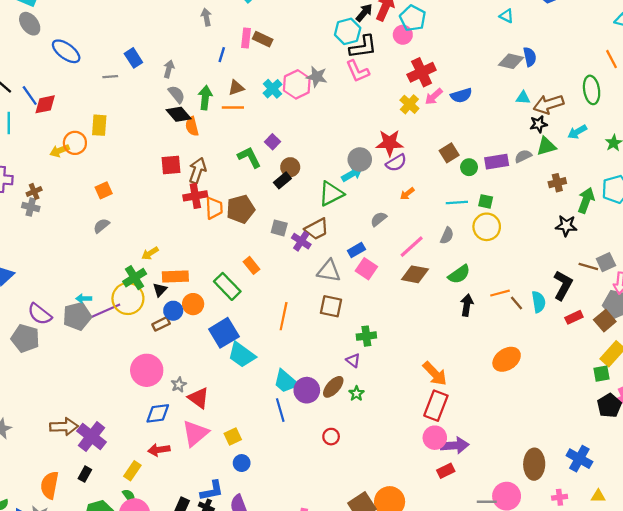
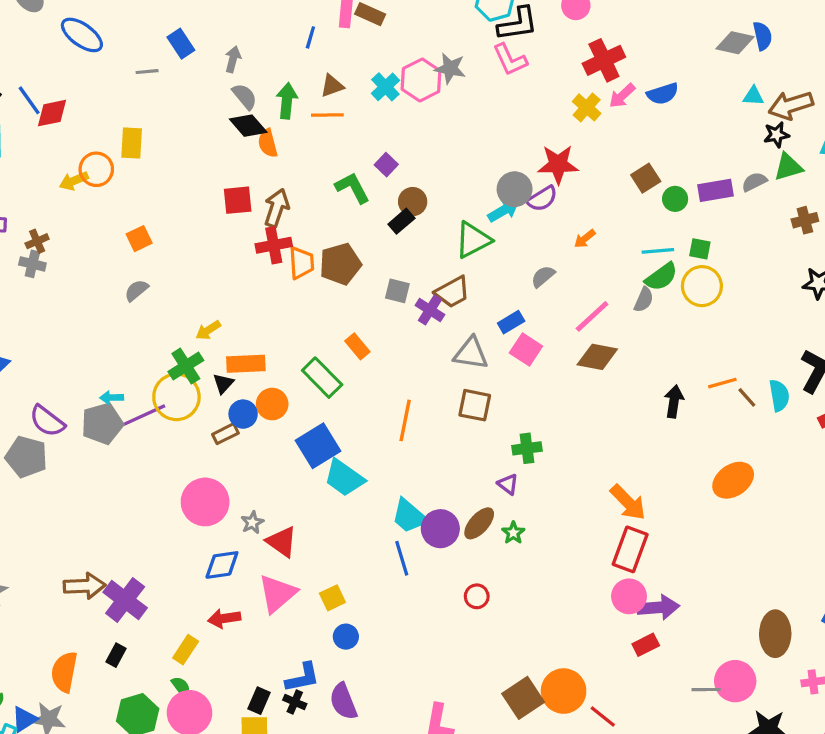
purple semicircle: (396, 163) -> (542, 199), moved
green semicircle: (459, 274) -> (661, 277), moved

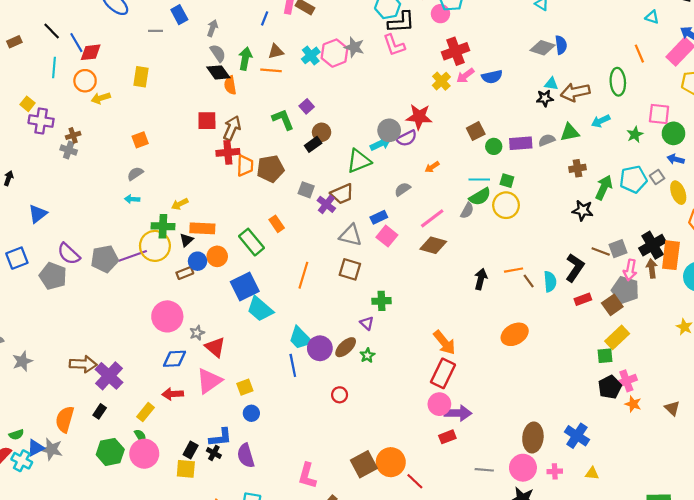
black star: (776, 135) -> (545, 98), moved
orange circle: (96, 169) -> (85, 81), moved
green cross: (186, 366) -> (163, 226), turned 30
cyan arrow: (112, 398) -> (132, 199), moved
pink circle: (735, 681) -> (523, 468), moved

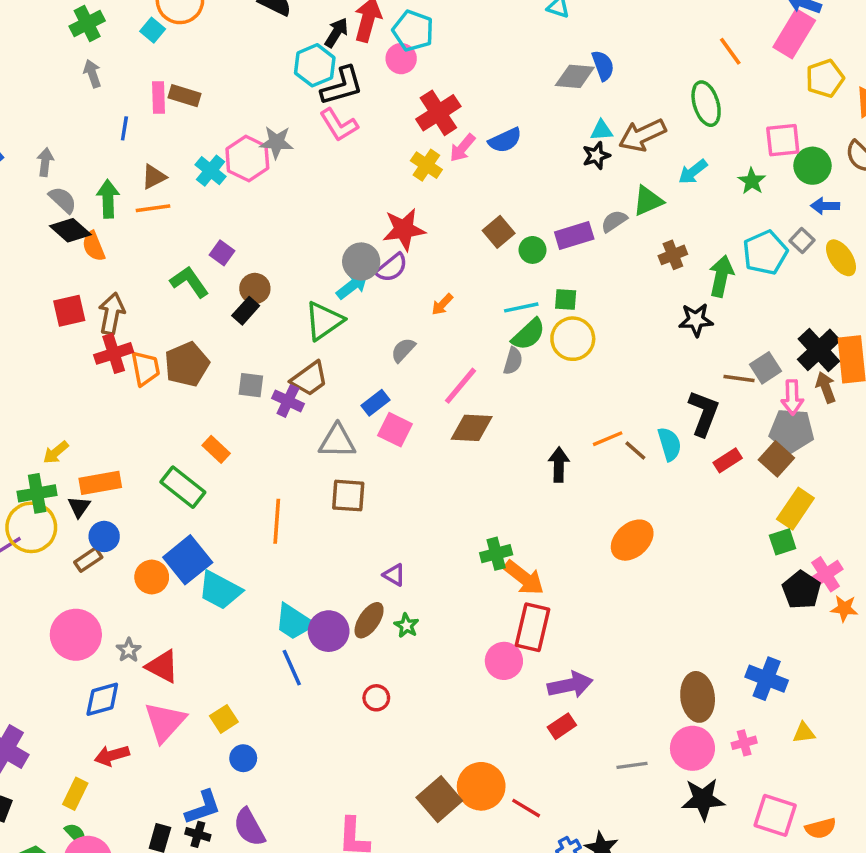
orange circle: (217, 256) -> (152, 577), moved
green cross: (382, 301) -> (496, 554), moved
pink circle: (439, 404) -> (504, 661), moved

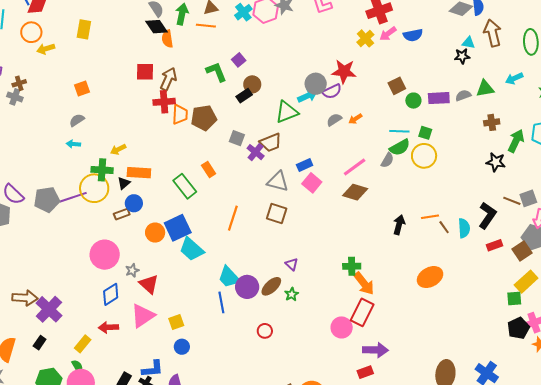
brown arrow: (642, 135) -> (493, 33), moved, turned 88
gray semicircle: (403, 350) -> (334, 120), moved
blue diamond: (102, 699) -> (111, 294), turned -30

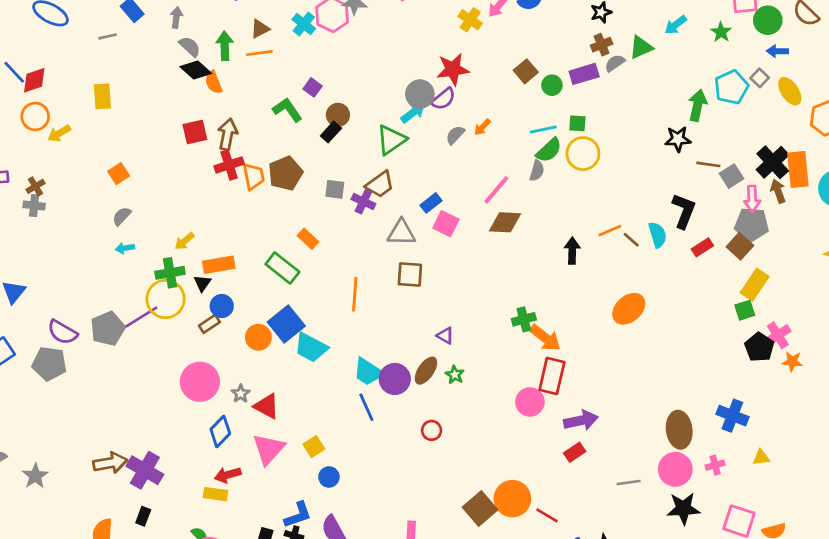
brown cross: (492, 122) -> (602, 45), moved
brown line: (512, 201) -> (708, 164), moved
yellow rectangle: (83, 344) -> (216, 494), moved, turned 72

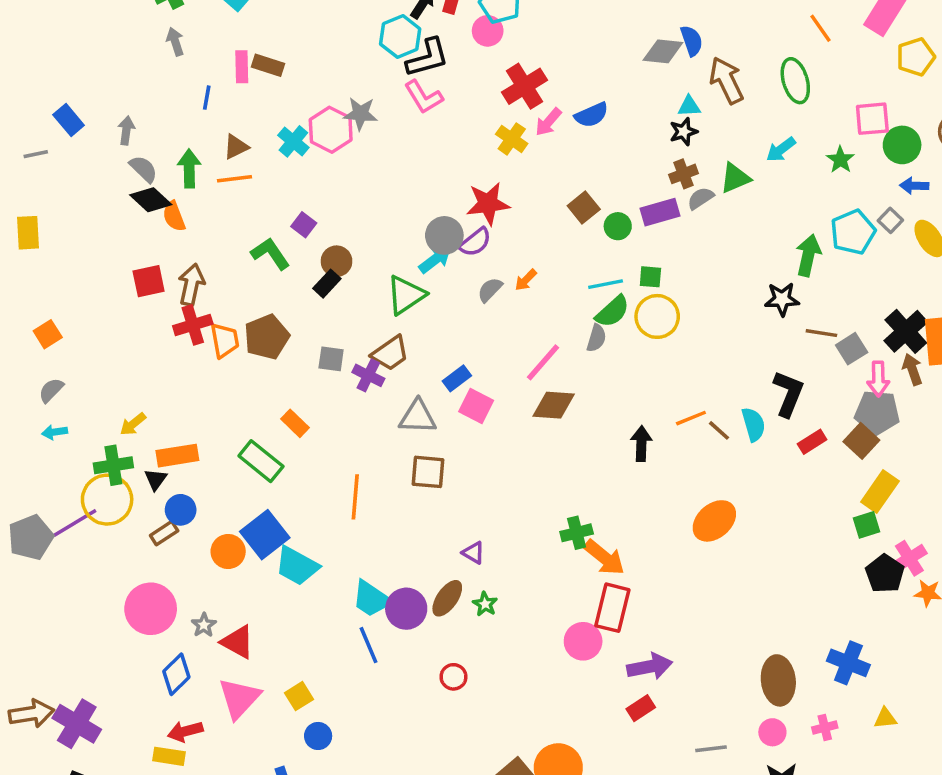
pink circle: (675, 469) -> (772, 732), size x0.6

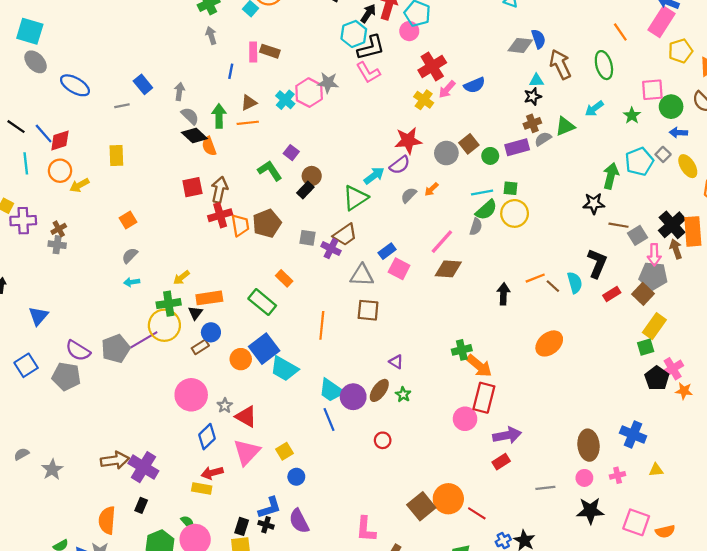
gray circle: (444, 235) -> (446, 153), moved

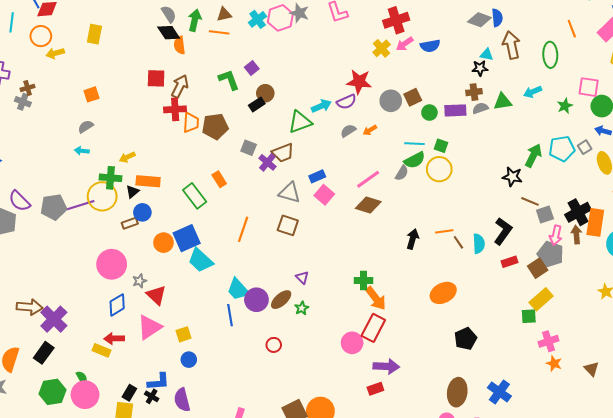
black pentagon: (657, 378) -> (466, 339), moved
black rectangle: (141, 505) -> (44, 353), size x1.5

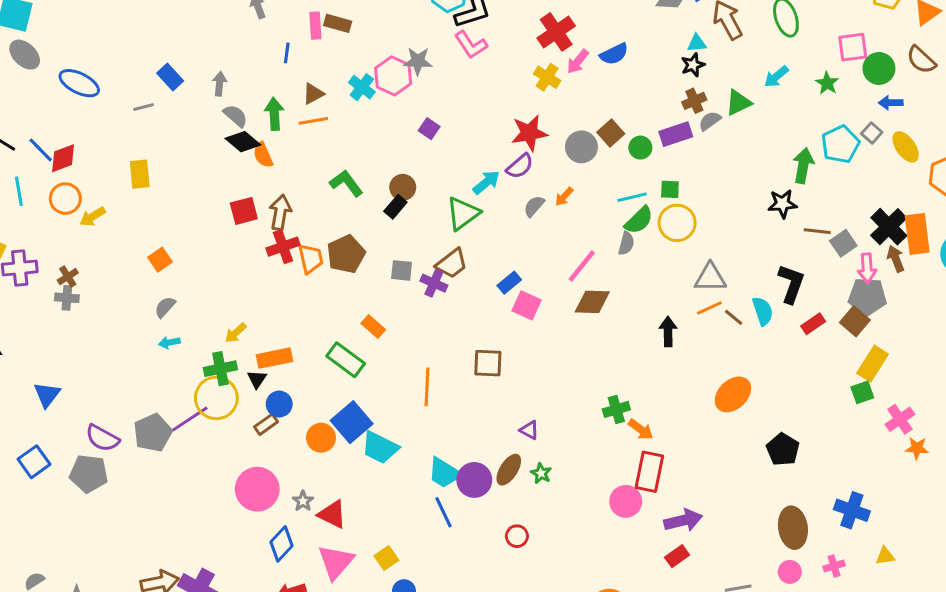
purple square: (252, 68) -> (429, 129), moved
gray triangle: (290, 193) -> (710, 278), moved
orange arrow: (376, 298) -> (641, 429), size x0.7

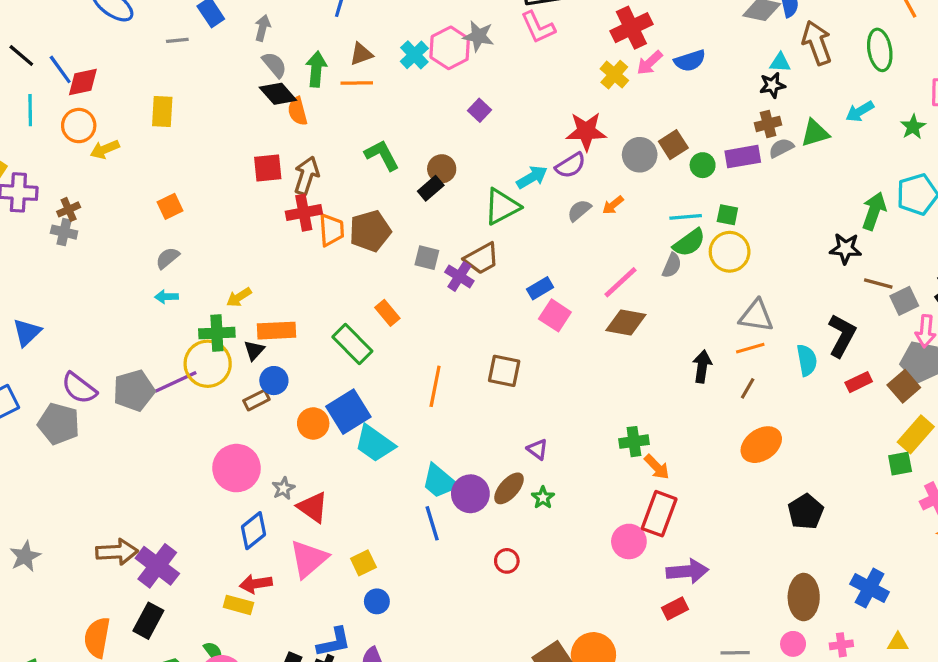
brown line: (734, 317) -> (748, 388), moved, turned 72

